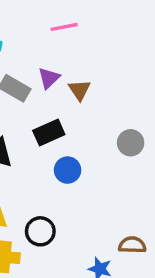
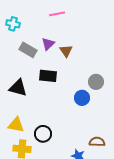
black rectangle: (49, 133) -> (48, 76), turned 30
blue circle: (68, 170) -> (82, 98), moved

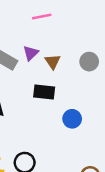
black rectangle: (48, 76) -> (44, 92), moved
gray circle: (96, 82) -> (89, 62), moved

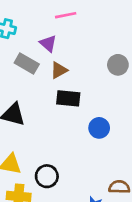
purple triangle: (31, 53) -> (48, 43), moved, turned -35
brown triangle: (53, 62) -> (59, 70), moved, turned 35

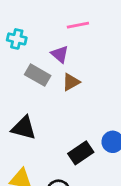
black rectangle: (68, 98) -> (81, 153), moved, turned -40

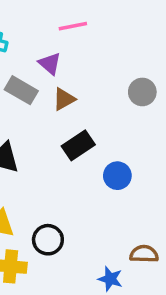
black rectangle: (81, 153) -> (78, 145), moved

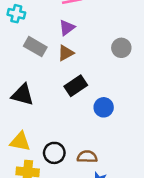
purple triangle: (50, 64) -> (67, 28), moved, turned 42
brown semicircle: (144, 254) -> (87, 157), moved

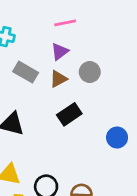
gray circle: (121, 48) -> (90, 72), moved
blue circle: (104, 107) -> (117, 138), moved

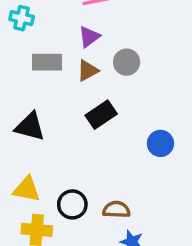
gray rectangle: (26, 72) -> (47, 62), turned -30

